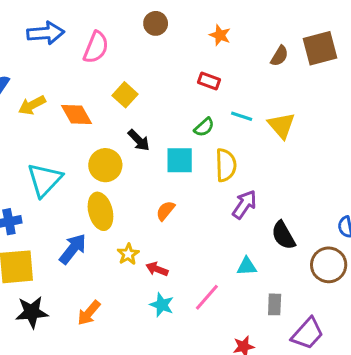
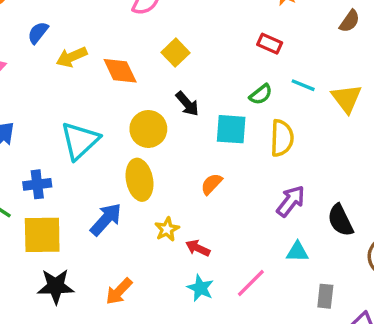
purple arrow: (244, 204) -> (291, 201), moved

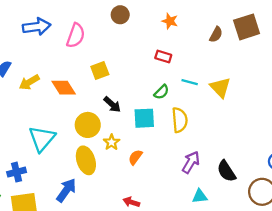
yellow square: (176, 53) -> (100, 71), turned 30
yellow star: (167, 229) -> (112, 142), moved

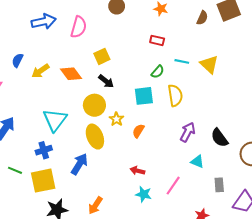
black arrow: (112, 105) -> (106, 81), moved
blue cross: (17, 172) -> (44, 150), moved
cyan triangle: (200, 196) -> (197, 162), turned 32

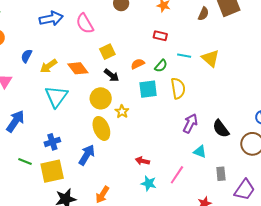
pink semicircle: (79, 27) -> (85, 24), turned 135
cyan triangle: (55, 120) -> (56, 96), moved
orange semicircle: (138, 131) -> (138, 64), moved, turned 32

